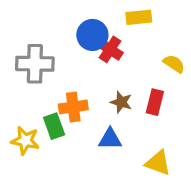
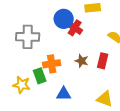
blue triangle: (110, 139) -> (64, 94), moved

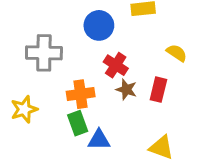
red cross: (75, 28) -> (116, 65), moved
green rectangle: (40, 76) -> (78, 123), moved
yellow star: (22, 85) -> (24, 109), moved, turned -30

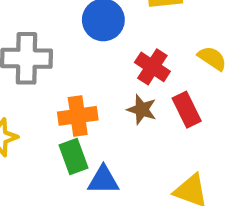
red cross: (116, 65) -> (152, 67), moved
red rectangle: (158, 90) -> (187, 110), turned -40

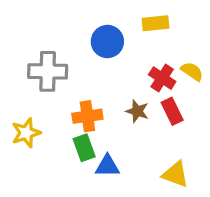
red cross: (152, 67) -> (162, 78), moved

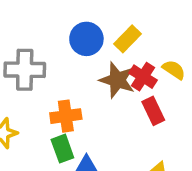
yellow rectangle: (156, 23) -> (128, 39), moved, turned -40
brown star: (137, 111) -> (117, 80), moved, size x1.5

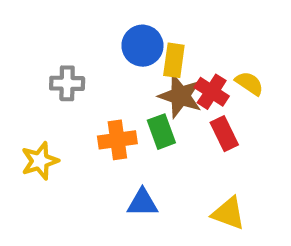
yellow rectangle: (128, 39) -> (174, 60), moved, turned -36
gray cross: (25, 70) -> (67, 83), size x0.7
green rectangle: (62, 149) -> (161, 132), moved

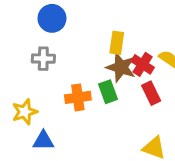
blue circle: (142, 46) -> (52, 18), moved
blue triangle: (142, 203) -> (43, 141), moved

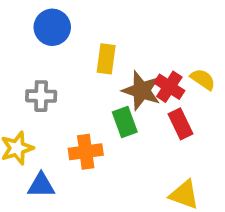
yellow rectangle: (117, 43) -> (106, 59), moved
gray cross: (43, 59) -> (41, 96), moved
orange cross: (78, 97) -> (86, 152), moved

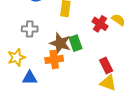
brown star: (141, 90) -> (60, 43), moved
red rectangle: (180, 124) -> (106, 66), moved

